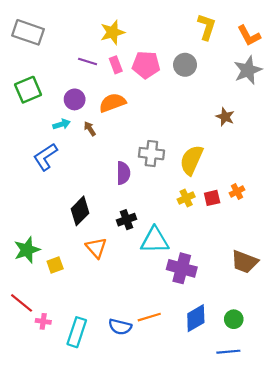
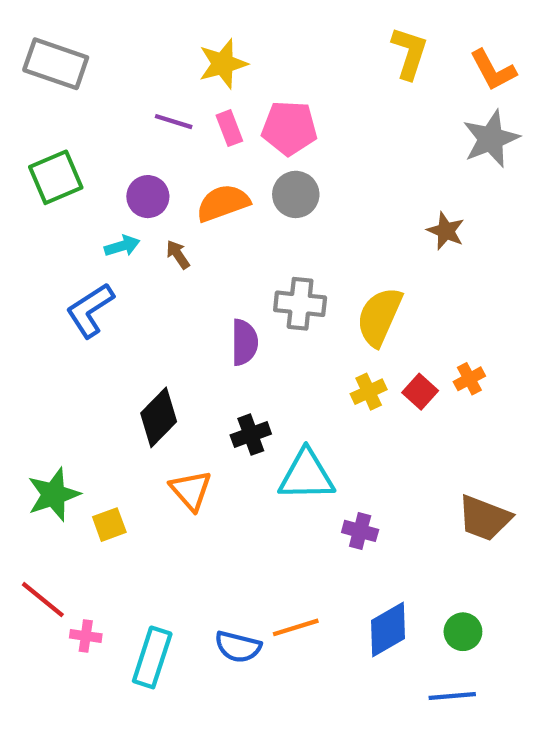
gray circle: (185, 65) -> (296, 194), moved
red square: (212, 198) -> (420, 392), turned -35
purple cross: (182, 268) -> (360, 531), size x0.6

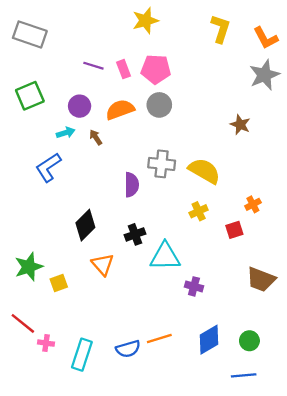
yellow star: (223, 64) -> (145, 21), moved
yellow semicircle: (379, 317) -> (204, 171), turned 96
red square: (420, 392) -> (234, 230), moved, turned 30
blue semicircle: (238, 647) -> (128, 349), turned -30

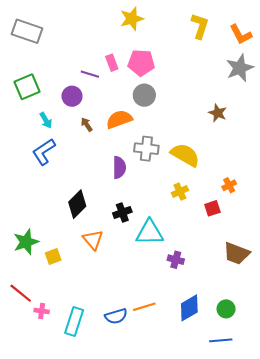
purple line: (93, 66) -> (90, 74), moved
orange semicircle: (120, 110) -> (119, 119), moved
cyan arrow: (66, 133) -> (46, 120), moved, turned 77

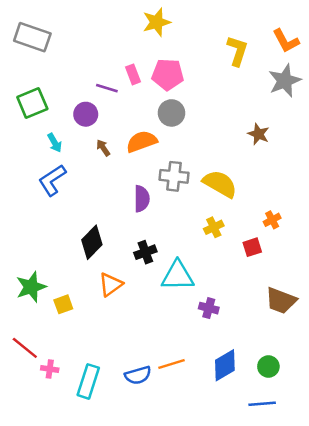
yellow L-shape: (200, 26) -> (237, 51), moved
orange triangle: (93, 240) -> (111, 284), turned 35

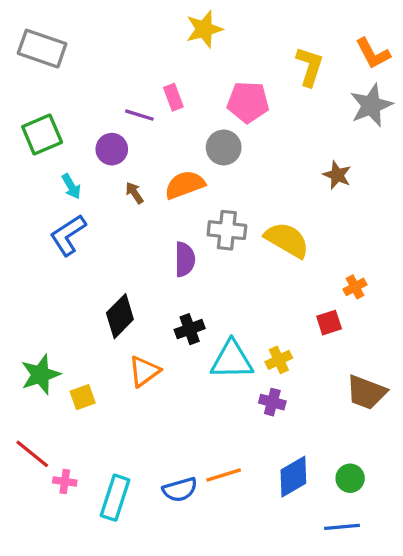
pink pentagon: (168, 74) -> (248, 102), moved
yellow cross: (214, 227) -> (279, 360), moved

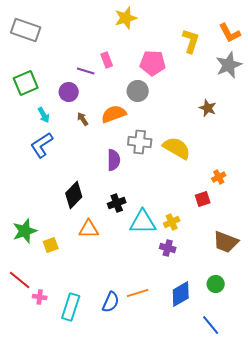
orange triangle: (144, 371) -> (89, 229), turned 35
green circle: (350, 478) -> (216, 284), moved
blue semicircle: (180, 490) -> (111, 302), turned -50
blue line: (342, 527) -> (211, 325), turned 55

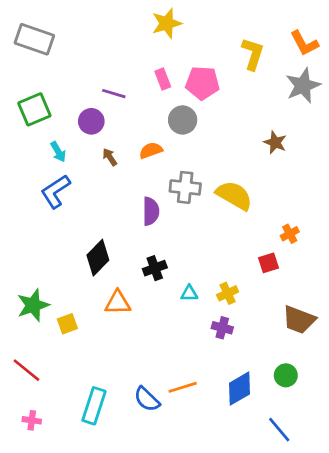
pink rectangle: (107, 60) -> (163, 79), moved
orange semicircle: (114, 114) -> (151, 150), size x0.7
cyan triangle: (143, 222) -> (189, 293), size x0.5
pink cross: (40, 297) -> (32, 420), moved
blue semicircle: (111, 302) -> (147, 399), turned 110

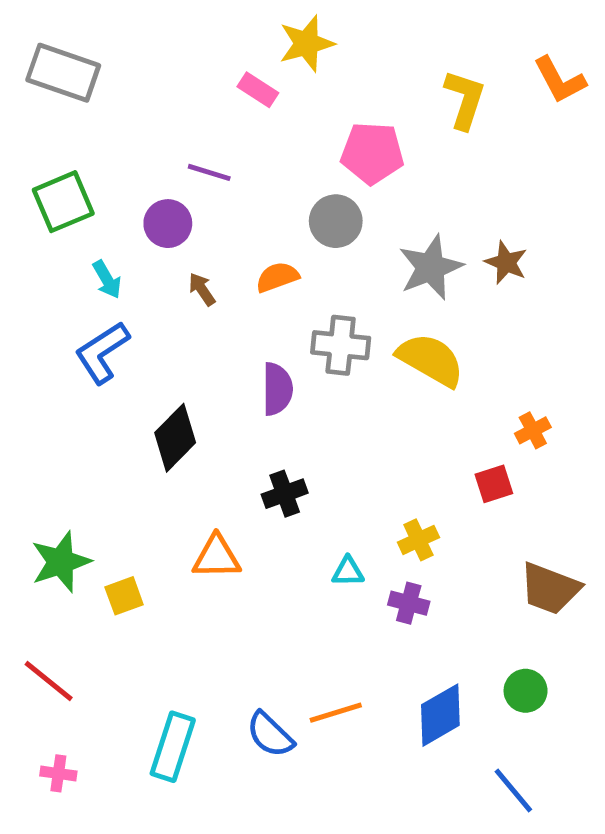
pink rectangle: (163, 79) -> (258, 90), moved, turned -36
gray star: (303, 86) -> (431, 267), moved
black diamond: (98, 258) -> (175, 438), moved
cyan triangle: (189, 293) -> (348, 572), moved

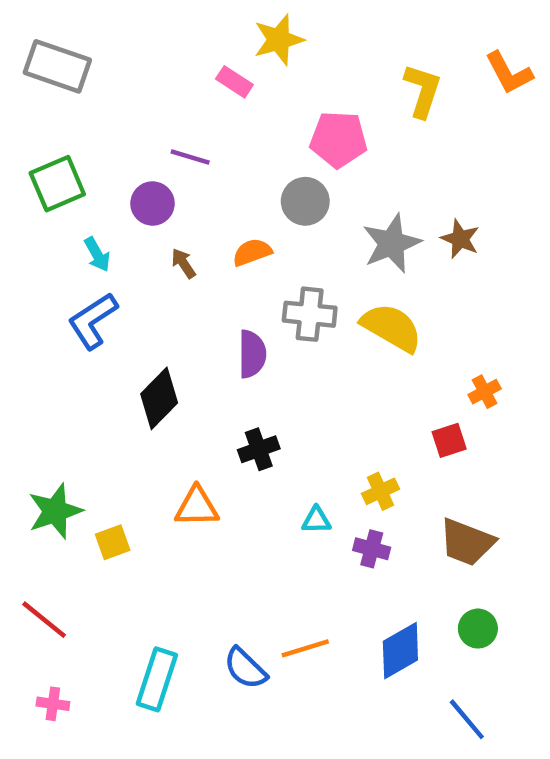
brown trapezoid: (550, 589) -> (467, 542), moved

